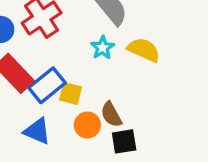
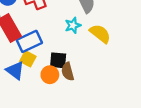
yellow square: (70, 94) -> (28, 59), moved
black square: (124, 141) -> (58, 60), moved

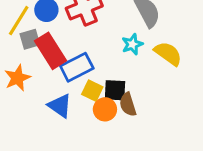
yellow square: (28, 59) -> (92, 91), moved

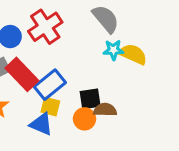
cyan star: (132, 44) -> (113, 50), moved, turned 30
yellow square: (92, 91) -> (50, 107), moved
brown semicircle: (128, 104) -> (105, 110), turned 120

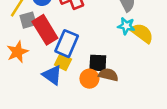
blue rectangle: (50, 85) -> (67, 44), turned -40

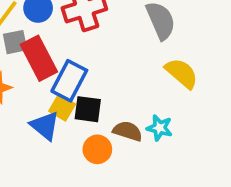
cyan star: (126, 26) -> (160, 128), moved
black square: (98, 63) -> (88, 109), moved
orange circle: (89, 79) -> (97, 149), moved

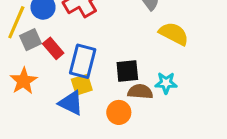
red rectangle: (39, 58) -> (53, 48), size x0.6
yellow square: (62, 108) -> (82, 85), turned -35
black square: (88, 109) -> (127, 71), moved

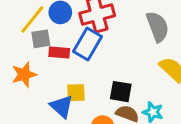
red rectangle: (53, 48) -> (59, 52), turned -60
blue rectangle: (83, 61) -> (87, 44), moved

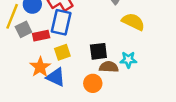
orange star: (24, 75) -> (40, 67), moved
yellow square: (76, 93) -> (62, 52), moved

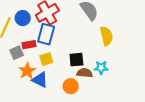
yellow semicircle: (133, 22) -> (106, 36), turned 48
gray square: (23, 29) -> (17, 53), moved

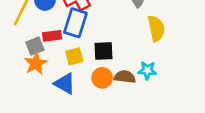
black square: (76, 60) -> (104, 51), moved
orange star: (27, 71) -> (36, 63), moved
orange circle: (71, 86) -> (102, 78), moved

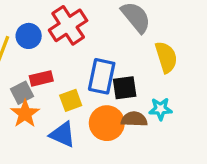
blue rectangle: (75, 23) -> (102, 76), moved
black square: (104, 51) -> (125, 88), moved
orange circle: (102, 78) -> (107, 123), size x1.4

